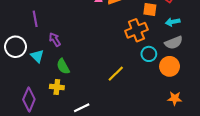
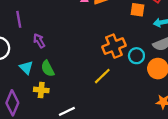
orange cross: (136, 30) -> (114, 46), moved
cyan triangle: (37, 56) -> (26, 67), moved

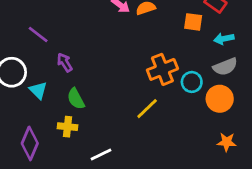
purple line: (19, 19) -> (38, 35), turned -42
cyan triangle: (26, 67) -> (38, 90), moved

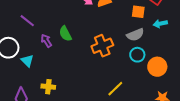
gray semicircle: (225, 67) -> (135, 35), moved
orange cross: (162, 69) -> (102, 46), moved
green semicircle: (76, 99) -> (65, 34), moved
yellow line: (147, 109) -> (115, 89), moved

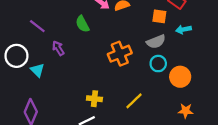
green semicircle: (65, 34) -> (82, 24), moved
yellow cross: (48, 87) -> (94, 99), moved

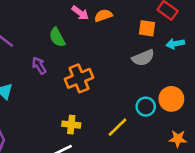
purple arrow: (58, 48) -> (39, 66), moved
orange cross: (120, 54) -> (79, 78), moved
cyan circle: (158, 64) -> (146, 107), moved

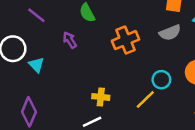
orange cross: (79, 78) -> (125, 40), moved
cyan circle: (146, 107) -> (161, 80), moved

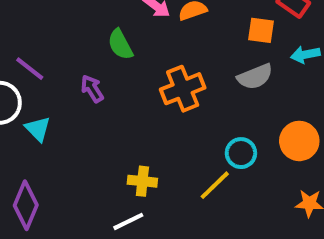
purple line: (36, 15) -> (30, 69), moved

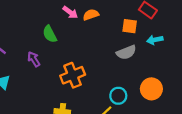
orange cross: (183, 89) -> (73, 75), moved

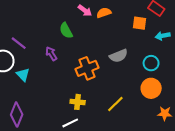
gray semicircle: (126, 52) -> (119, 56), moved
orange circle: (151, 89) -> (151, 88), moved
cyan circle: (118, 96) -> (151, 63), moved

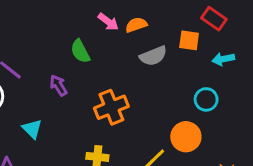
gray semicircle: (119, 56) -> (153, 56), moved
cyan triangle: (23, 75) -> (32, 129), moved
orange circle: (151, 88) -> (186, 137), moved

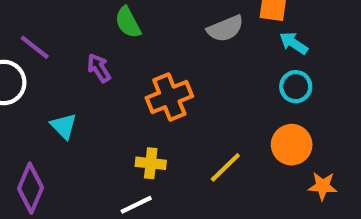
cyan arrow: (223, 59) -> (294, 43), moved, turned 45
orange circle: (186, 137) -> (292, 145), moved

